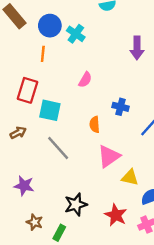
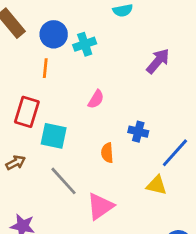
cyan cross: (76, 34) -> (85, 44), turned 36
purple arrow: (137, 48) -> (158, 61), turned -140
pink triangle: (109, 156) -> (100, 206), moved
yellow triangle: (130, 177) -> (157, 185), moved

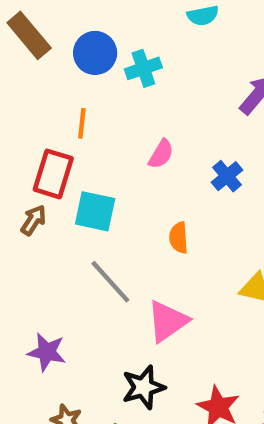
orange line: (45, 68) -> (82, 123), moved
blue cross: (138, 132) -> (227, 176), moved, turned 36
brown arrow: (16, 163) -> (33, 220), moved, turned -30

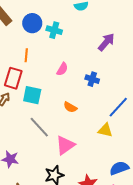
cyan cross: (143, 68) -> (54, 30), turned 35
blue cross: (227, 176) -> (92, 79), turned -32
orange semicircle: (179, 238) -> (70, 107), turned -56

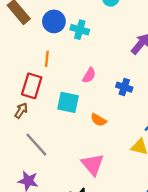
cyan square: (32, 95) -> (68, 102), moved
gray line: (39, 127) -> (36, 145), moved
pink triangle: (65, 145) -> (93, 164), turned -35

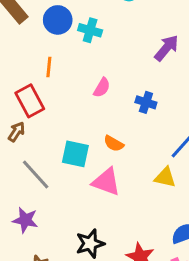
red rectangle: (32, 86) -> (30, 101), turned -45
cyan square: (68, 102) -> (75, 154), moved
pink triangle: (93, 164) -> (106, 182), moved, turned -30

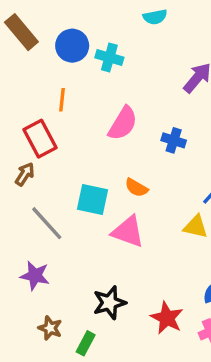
pink semicircle: (102, 88) -> (123, 123), size x1.5

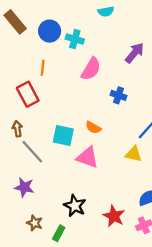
pink semicircle: (123, 123) -> (91, 69), moved
brown arrow: (25, 174) -> (17, 129), moved, turned -42
black star: (109, 303) -> (75, 206), turned -30

